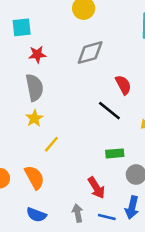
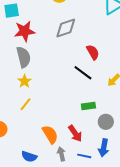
red star: (37, 54) -> (25, 31), size x1.5
yellow line: (51, 144) -> (25, 104), moved
orange semicircle: (34, 177) -> (50, 134), moved

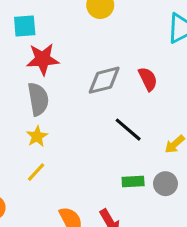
gray diamond: (66, 28) -> (104, 80), moved
red semicircle: (93, 52) -> (148, 79), moved
gray circle: (106, 122) -> (165, 184), moved

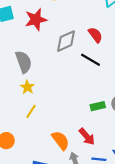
red star: (43, 59) -> (36, 20), moved
black line: (128, 130) -> (91, 60), moved

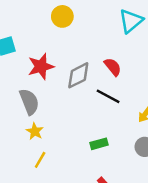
red star: (36, 20) -> (41, 66), moved
green rectangle: (98, 106) -> (99, 144), moved

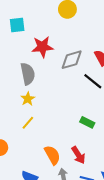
green rectangle: (99, 144) -> (87, 122), moved, turned 32

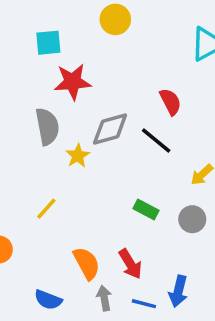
cyan square: (17, 25) -> (48, 43), moved
gray diamond: (72, 60) -> (110, 129), moved
yellow star: (28, 99) -> (78, 156), moved

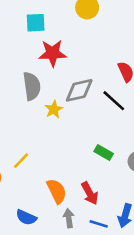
yellow line: (46, 209) -> (21, 161), moved

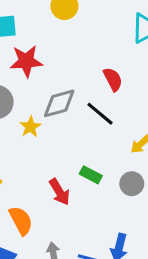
orange semicircle: (57, 191) -> (21, 221), moved
red arrow: (90, 193) -> (59, 192), moved

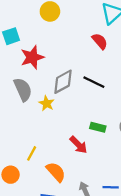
red semicircle: (113, 79) -> (100, 41), moved

